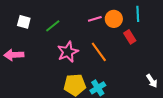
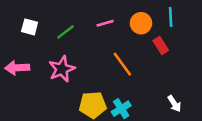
pink line: (95, 19) -> (105, 23), moved
pink star: (68, 52) -> (62, 69), moved
white arrow: (152, 81) -> (174, 104), moved

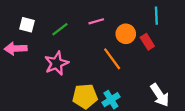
orange circle: (141, 23) -> (126, 34), moved
pink arrow: (17, 68) -> (16, 49), moved
white arrow: (174, 104) -> (160, 95), size x1.5

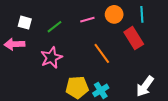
orange circle: (126, 34) -> (114, 14), moved
red rectangle: (147, 42) -> (134, 38), size x1.5
white arrow: (160, 95) -> (145, 86), turned 70

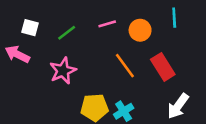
orange circle: (114, 14) -> (140, 30), moved
red rectangle: (134, 38) -> (163, 67), moved
pink arrow: (14, 44) -> (17, 54), turned 30

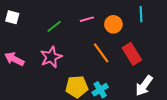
white square: (30, 28) -> (12, 17), moved
pink arrow: (17, 54) -> (14, 59), moved

